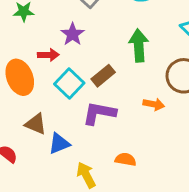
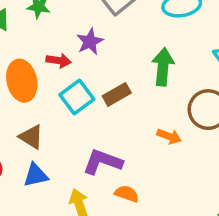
purple L-shape: (99, 113) -> (103, 162), moved
blue triangle: (59, 144) -> (36, 175), moved

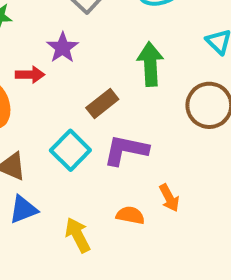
cyan square: (77, 97) -> (70, 150), moved
orange arrow: (169, 136) -> (169, 198), moved, turned 50
purple L-shape: (103, 162) -> (126, 150), moved

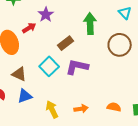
red arrow: (30, 75) -> (29, 28), turned -32
orange arrow: (169, 198) -> (81, 109), moved, turned -72
orange semicircle: (130, 215) -> (114, 107), moved

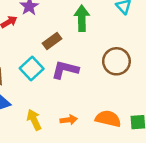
brown circle: (120, 45) -> (116, 61), moved
orange semicircle: (114, 107) -> (108, 119), size x1.5

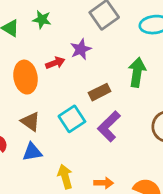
purple L-shape: (65, 70) -> (109, 126), turned -68

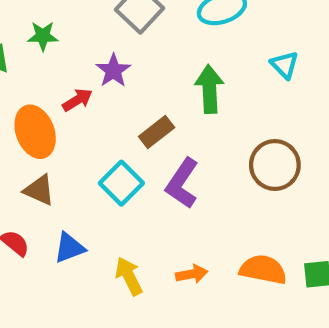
brown triangle: (30, 122) -> (39, 190), moved

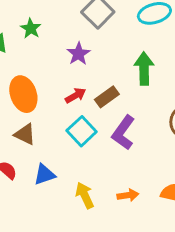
green star: (43, 36) -> (31, 28), turned 30
red arrow: (77, 100) -> (76, 95), moved

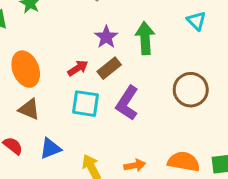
purple star: (78, 54) -> (106, 37), moved
cyan square: (82, 131) -> (85, 104), turned -36

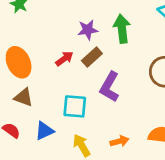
purple star: (106, 37) -> (88, 30), turned 30
cyan square: (85, 104) -> (75, 106), moved

